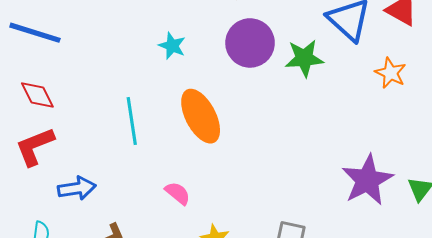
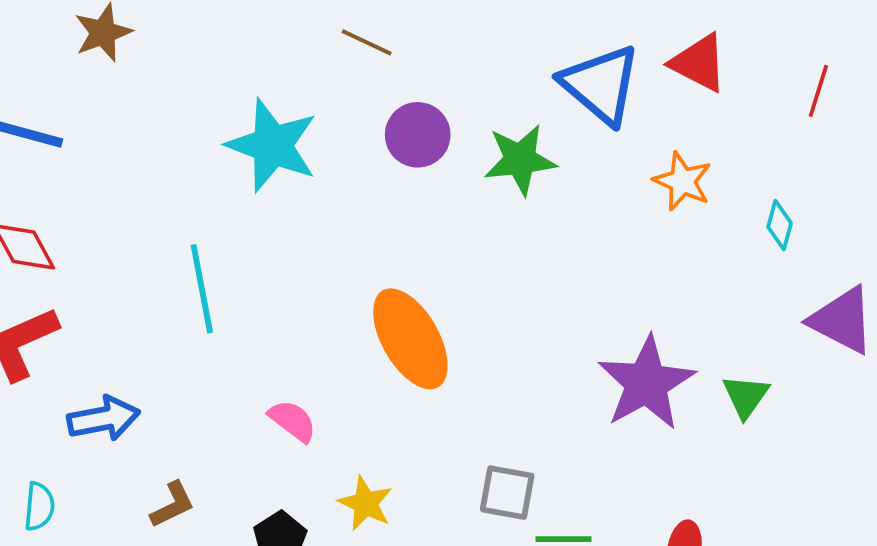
purple circle: (250, 43) -> (418, 135), size x0.7
cyan star: (172, 46) -> (272, 145), size x1.8
orange ellipse: (201, 116) -> (410, 339), moved

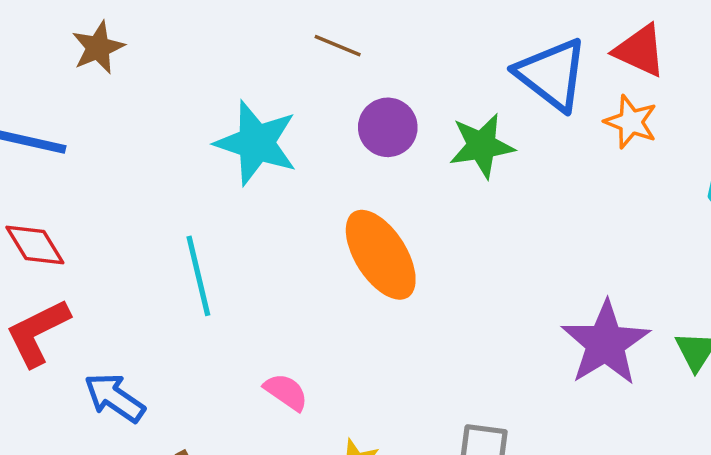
orange star: (682, 181) -> (631, 122), moved
orange ellipse: (410, 339) -> (381, 255), moved
blue arrow: (104, 419) -> (115, 398), turned -132

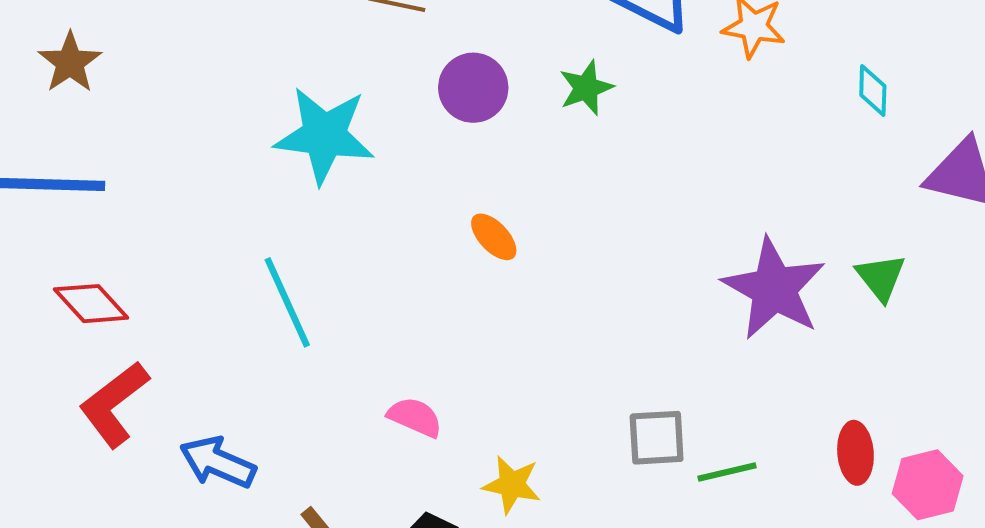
brown star: (98, 48) -> (70, 63), moved
green star: (482, 146) -> (586, 88), size x0.7
orange ellipse: (381, 255) -> (494, 237), size x0.5

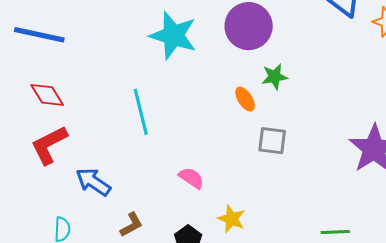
purple circle: (473, 88) -> (249, 26), size x1.4
green star: (586, 88) -> (275, 77), moved
gray square: (657, 438) -> (272, 141), moved

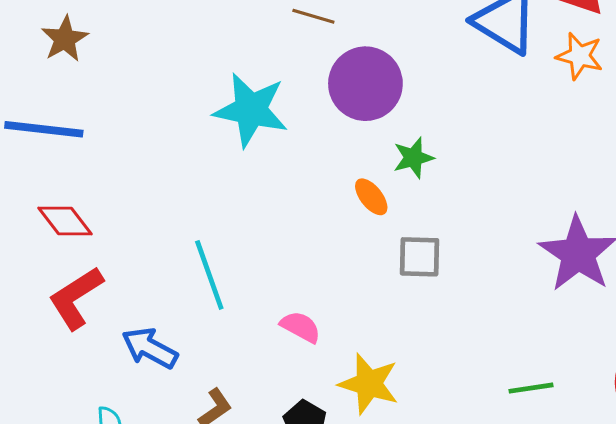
cyan line: (141, 112) -> (209, 275), moved
yellow star: (232, 219) -> (369, 384), size x1.4

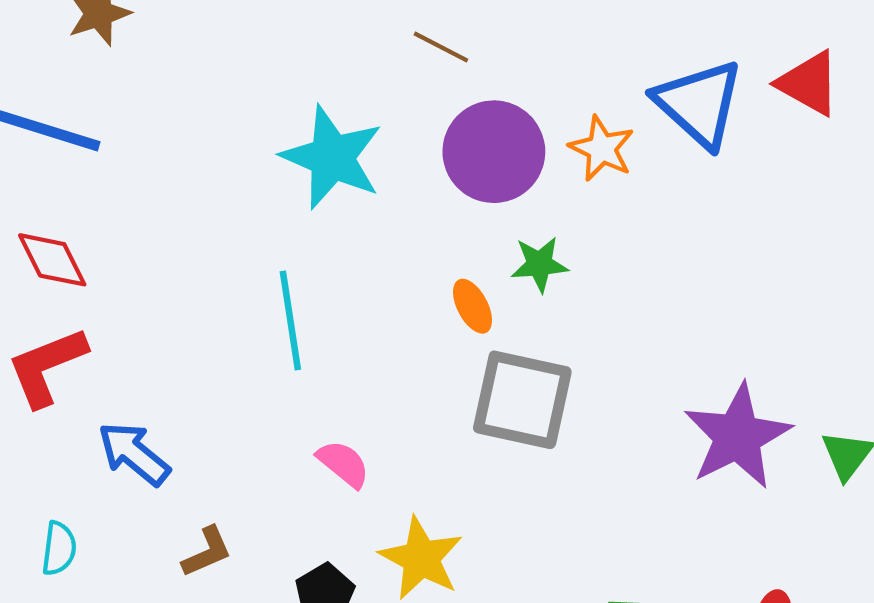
orange star: (580, 56) -> (602, 149), moved
gray square: (420, 257) -> (522, 400), size x1.6
cyan line: (209, 275) -> (290, 320), moved

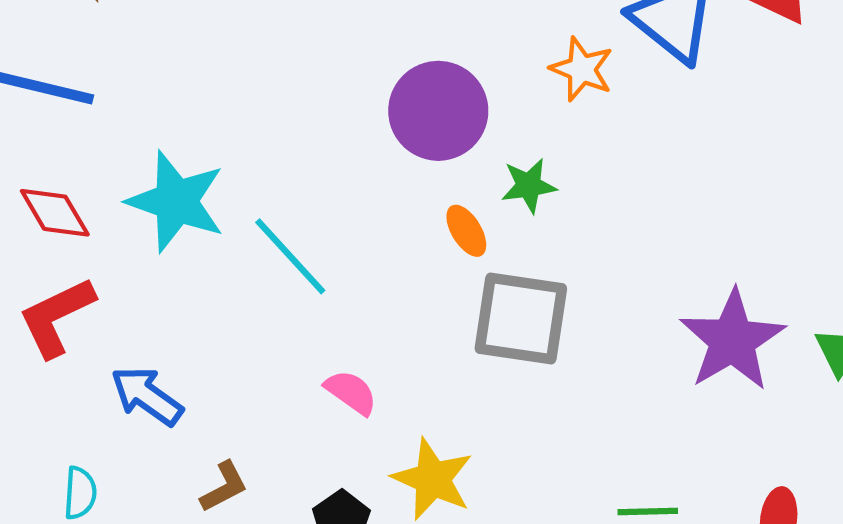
purple circle: (494, 152) -> (438, 111), moved
cyan star: (332, 157) -> (176, 201), moved
cyan line: (290, 320) -> (290, 256), turned -30

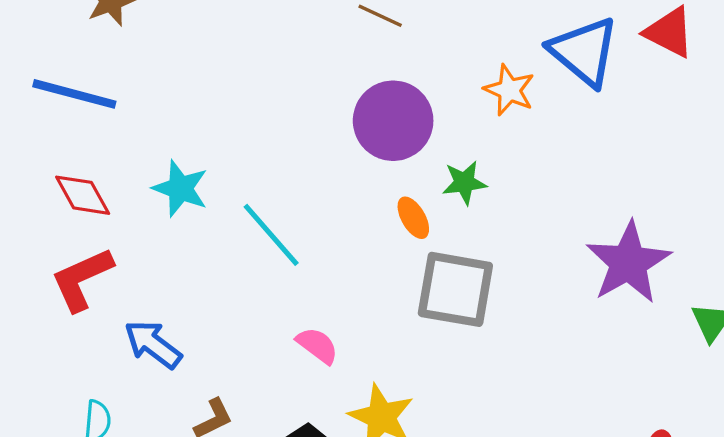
cyan star: (176, 201) -> (180, 188), size x0.7
purple star: (732, 340) -> (628, 263), moved

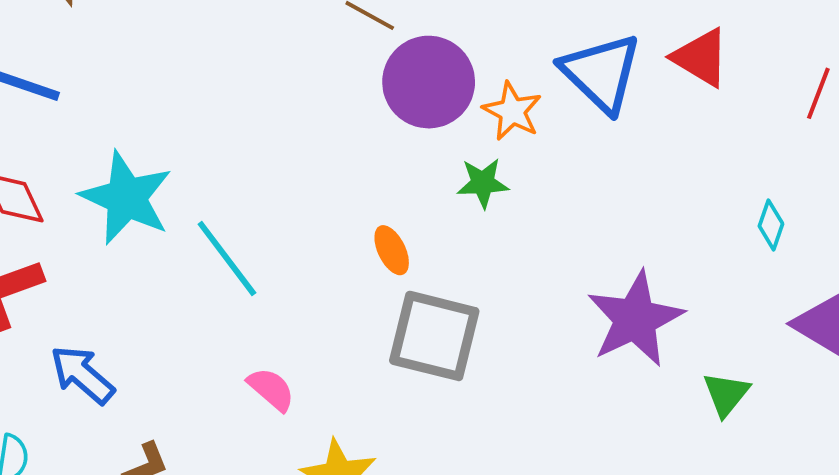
purple circle: (393, 121) -> (429, 82), moved
green star: (464, 183) -> (483, 183), moved
cyan star: (180, 188) -> (126, 198), size x1.4

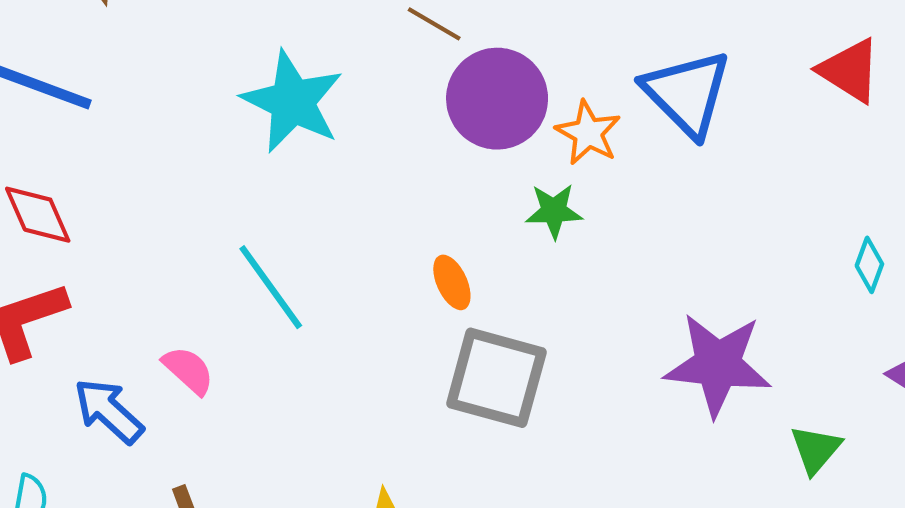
red triangle: (701, 57) -> (850, 70), moved
cyan star: (126, 198) -> (292, 102), moved
purple star: (635, 319) -> (718, 365), turned 30
pink semicircle: (271, 389) -> (188, 370), moved

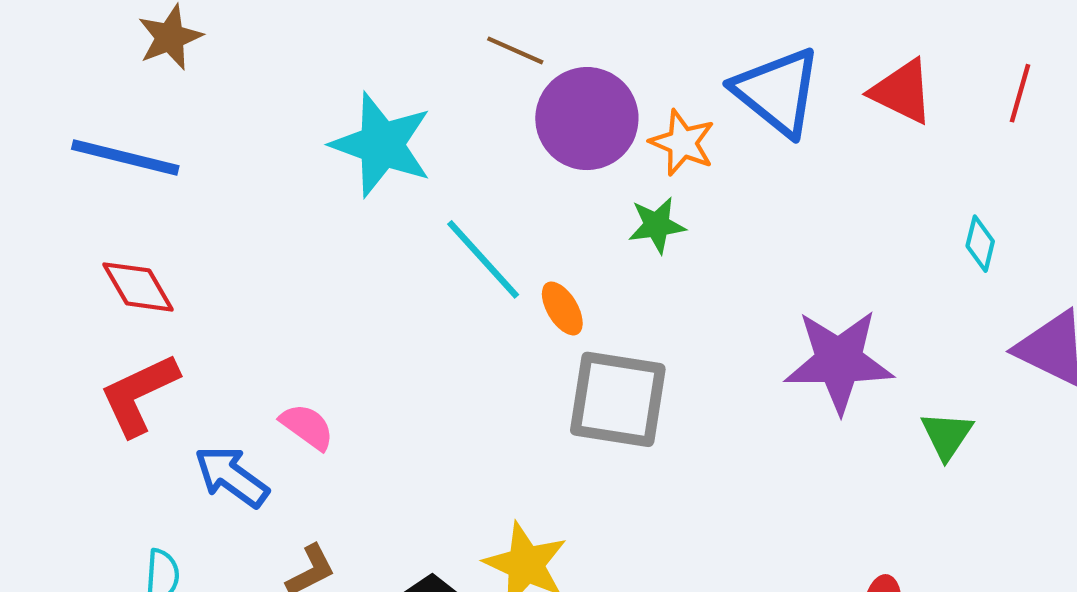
red triangle: (850, 70) -> (902, 92), moved
cyan line: (271, 287) -> (483, 259), moved

